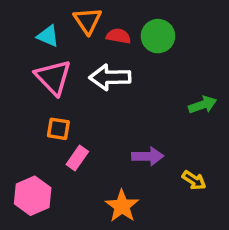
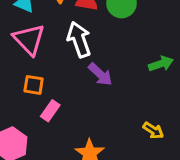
white arrow: (110, 77) -> (79, 39), turned 72
purple arrow: (148, 156) -> (100, 74), moved, turned 44

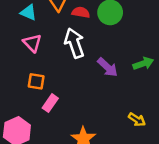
pink triangle: (29, 39) -> (32, 43), size x0.7
purple arrow: (100, 74) -> (108, 67), moved

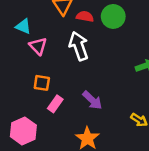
cyan triangle: (28, 12) -> (23, 26), moved
purple arrow: (108, 67) -> (92, 100), moved

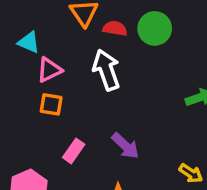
pink triangle: (38, 46) -> (49, 70), turned 48
orange square: (42, 83) -> (51, 104), moved

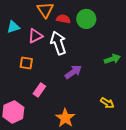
cyan triangle: (29, 42) -> (13, 27), turned -40
pink triangle: (49, 70) -> (35, 36), moved
purple arrow: (125, 146) -> (73, 72), moved, turned -78

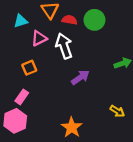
cyan triangle: (13, 27) -> (21, 21), moved
orange square: (26, 63) -> (29, 68), turned -32
pink rectangle: (39, 90) -> (22, 97), moved

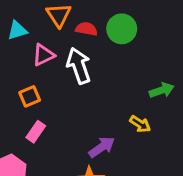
purple arrow: (80, 77) -> (102, 147), moved
pink rectangle: (22, 97) -> (36, 132), moved
yellow arrow: (117, 111) -> (140, 124), moved

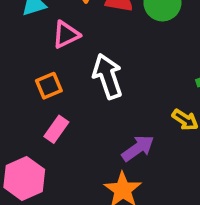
white arrow: (79, 66) -> (108, 76), moved

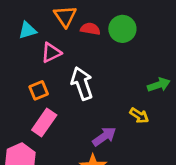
pink rectangle: (56, 129) -> (44, 122), size x1.4

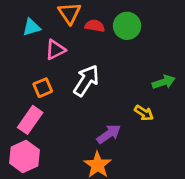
white arrow: (82, 83) -> (86, 81), turned 52
pink rectangle: (44, 122) -> (30, 120), moved

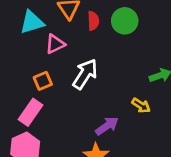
red semicircle: (95, 26) -> (93, 21), turned 78
cyan triangle: (31, 27) -> (32, 22), size x1.4

